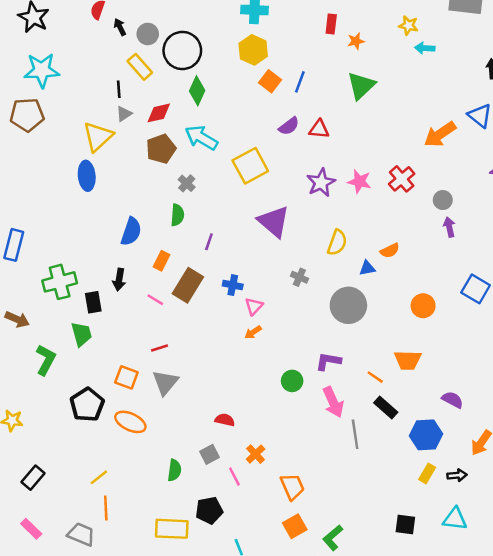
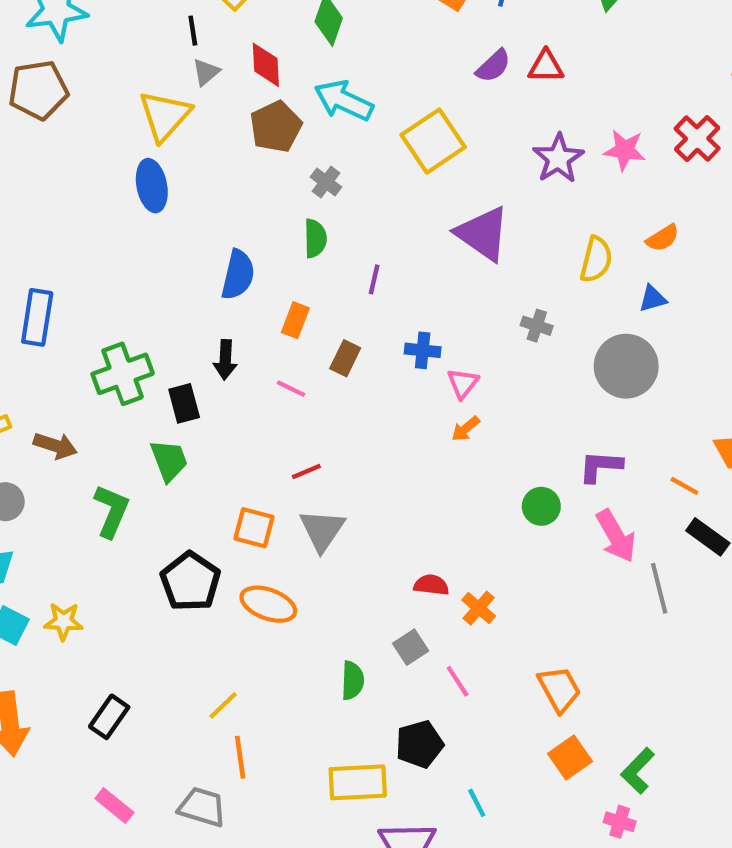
red diamond: (159, 113) -> (266, 65), turned -75
orange semicircle: (390, 251) -> (663, 238), moved
brown rectangle: (188, 285) -> (345, 358), size x0.6
orange cross: (256, 454) -> (479, 608), moved

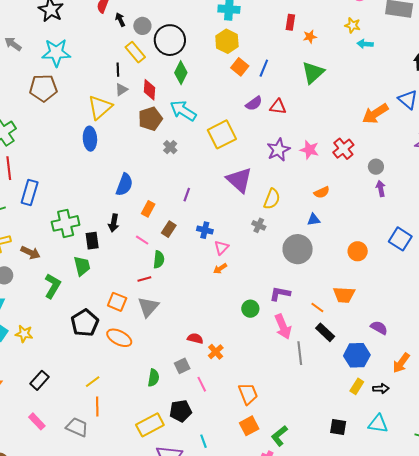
green semicircle: (315, 238) -> (159, 260), moved
yellow semicircle: (596, 259) -> (272, 199), moved
yellow rectangle: (358, 782) -> (150, 425), turned -32

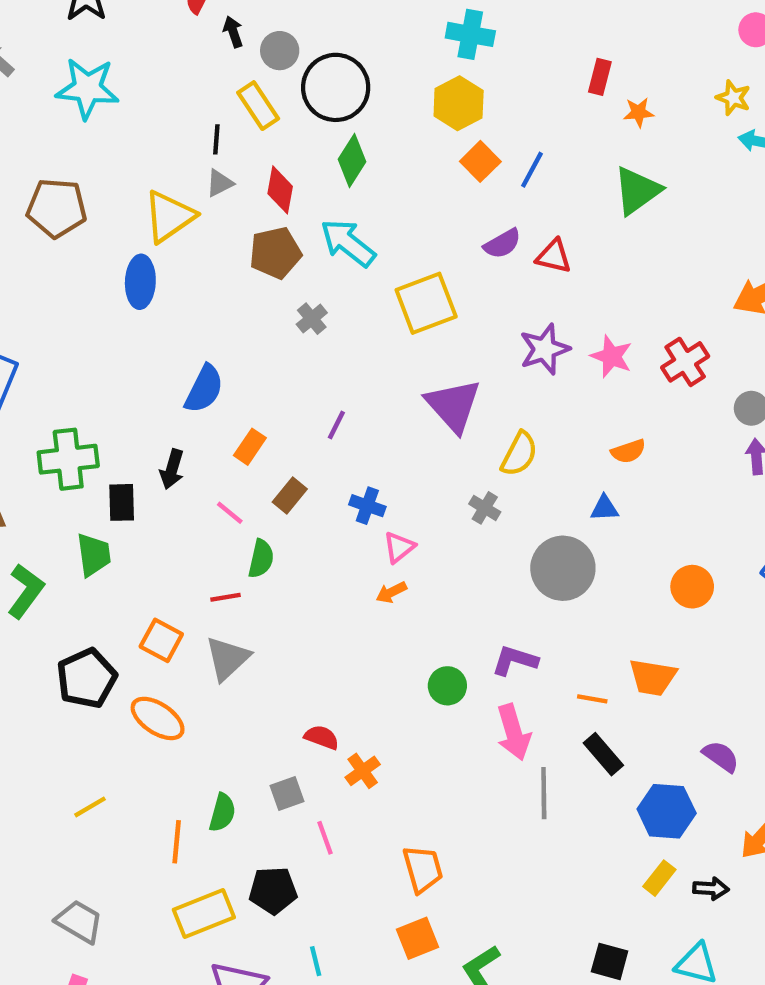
brown pentagon: (43, 88) -> (57, 208), moved
orange line: (317, 308) -> (592, 699), turned -32
orange line: (97, 407) -> (177, 842), moved
gray trapezoid: (77, 427) -> (79, 922), moved

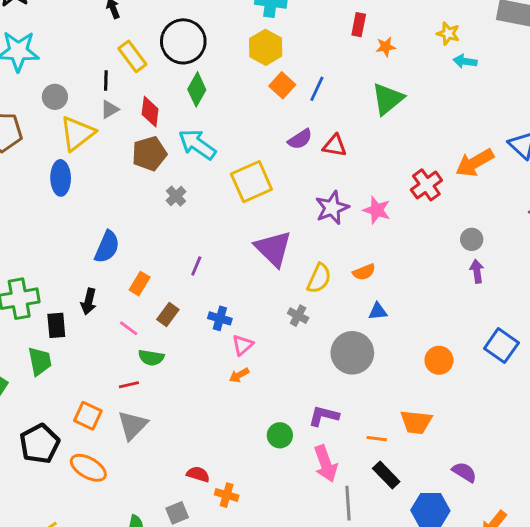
gray circle: (280, 51) -> (55, 97), moved
red cross: (685, 362) -> (426, 185), moved
orange semicircle: (628, 451) -> (364, 272), moved
green semicircle: (261, 559) -> (151, 358), turned 90
orange cross: (363, 771) -> (227, 495), turned -35

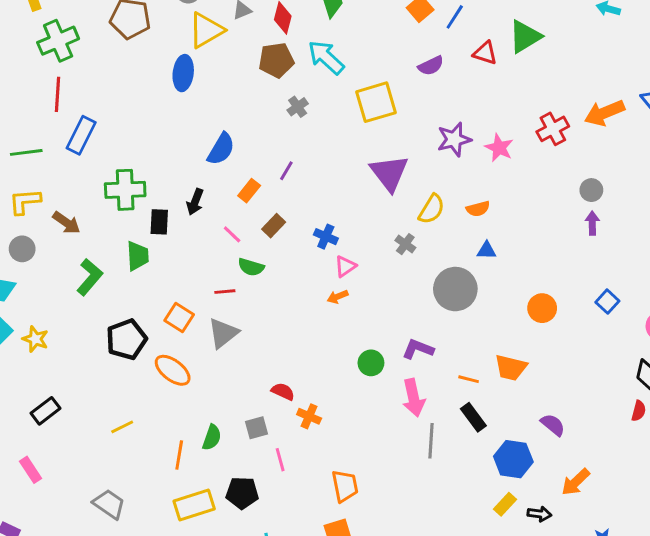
red triangle: (335, 146) -> (485, 53), moved
purple line: (196, 266) -> (286, 171), moved
blue square: (501, 346) -> (607, 302), size x0.7

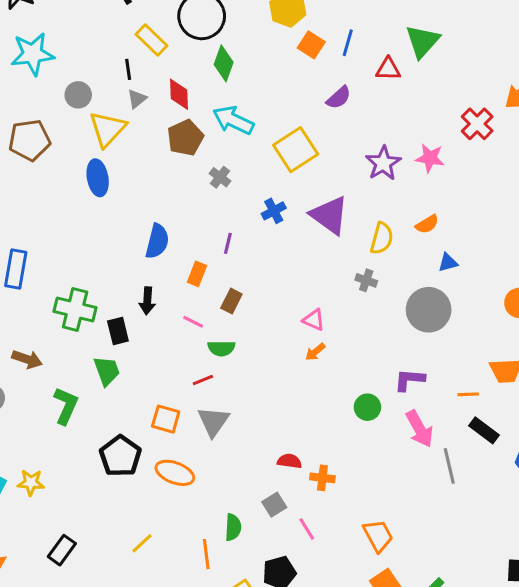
green cross: (125, 190) -> (75, 310), turned 33
blue cross: (326, 237) -> (274, 211), moved, turned -35
pink triangle: (345, 266) -> (314, 320), turned -45

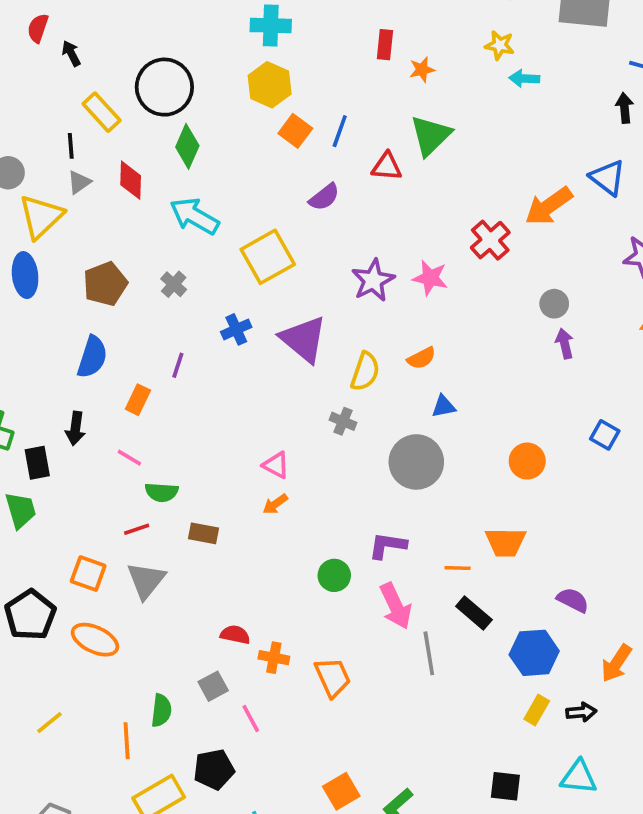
brown pentagon: (185, 138) -> (105, 284), moved
brown rectangle: (231, 301) -> (203, 533), moved, turned 70
orange trapezoid: (378, 536) -> (333, 677), moved

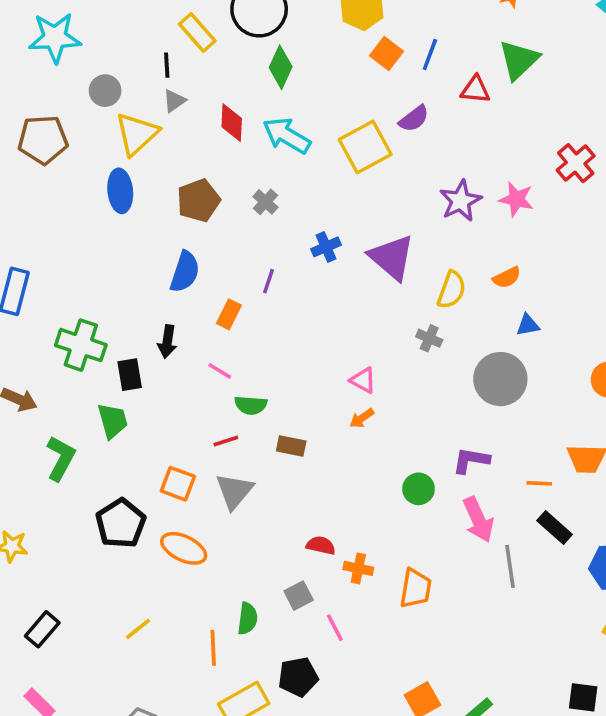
red diamond: (131, 180) -> (232, 123), moved
yellow square: (268, 257) -> (365, 147), moved
orange trapezoid: (333, 677) -> (416, 588), turned 33

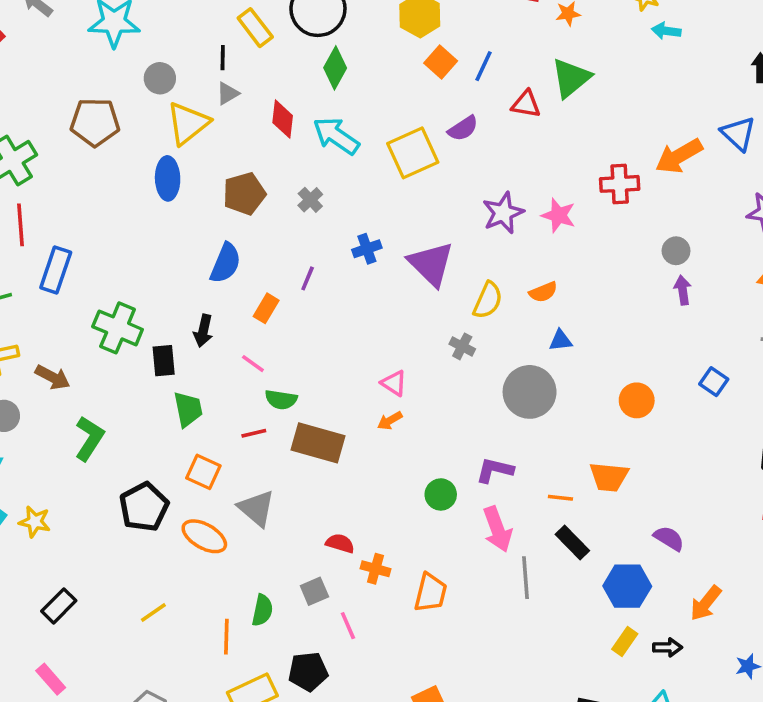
red cross: (576, 163) -> (620, 184), turned 33
green trapezoid: (113, 421) -> (188, 409), moved
brown rectangle: (291, 446) -> (318, 443), size x1.8
gray triangle: (234, 491) -> (256, 508), moved, turned -33

